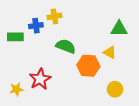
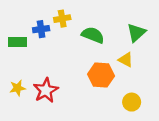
green triangle: (119, 29) -> (136, 33), turned -42
green semicircle: (66, 46) -> (93, 35), moved
yellow star: (16, 89) -> (18, 88), moved

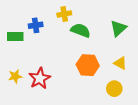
yellow cross: (62, 19) -> (64, 14), moved
yellow triangle: (126, 60) -> (120, 63), moved

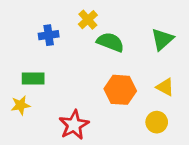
yellow cross: (64, 14) -> (88, 20), turned -32
green rectangle: (15, 37) -> (33, 79), moved
red star: (40, 78) -> (74, 125), moved

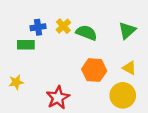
yellow cross: (88, 20) -> (63, 26), moved
green rectangle: (33, 79) -> (26, 45), moved
yellow circle: (157, 122) -> (123, 95), size x1.5

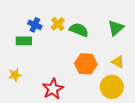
blue cross: (38, 27) -> (35, 25), turned 32

